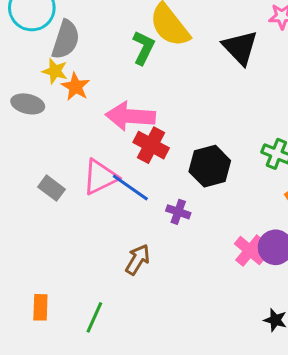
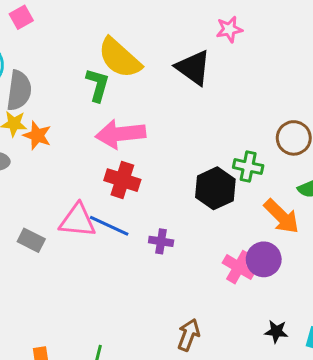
pink arrow: (130, 116) -> (121, 134), moved
black hexagon: (210, 166) -> (215, 188), moved
pink triangle: (100, 177) -> (78, 221), turned 42
brown arrow: (138, 260) -> (189, 335), moved

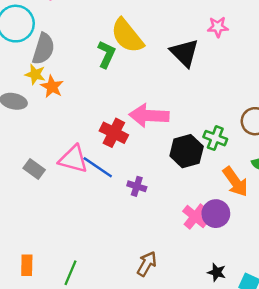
pink arrow: (121, 134) -> (149, 115), moved

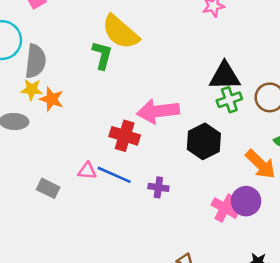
black triangle: (184, 53) -> (225, 76), moved, turned -36
green cross: (215, 138) -> (229, 100), moved, turned -30
pink triangle: (73, 159) -> (87, 171), size x0.6

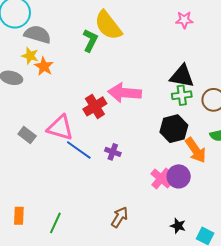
gray semicircle: (35, 61) -> (38, 34), turned -92
red cross: (125, 136) -> (95, 106), turned 30
black hexagon: (204, 141) -> (174, 129), moved
pink triangle: (87, 171) -> (60, 128), size x1.8
blue line: (114, 175) -> (79, 150), moved

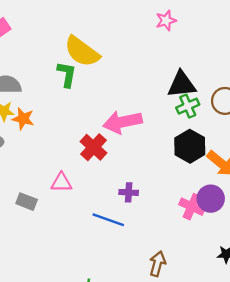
pink triangle: (60, 128) -> (61, 182), size x0.7
blue line: (79, 150) -> (108, 220), moved

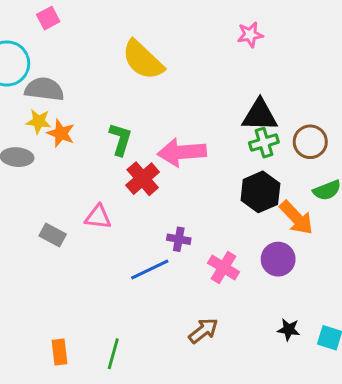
green L-shape: (67, 74) -> (120, 139), moved
pink cross: (192, 207) -> (224, 267), moved
blue line: (108, 220) -> (150, 270), turned -52
brown arrow: (157, 264) -> (203, 331), turned 30

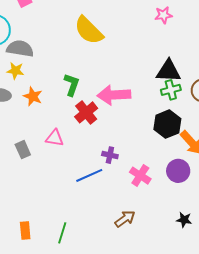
orange star: (61, 133) -> (33, 96), moved
gray rectangle: (53, 235) -> (23, 150), turned 36

